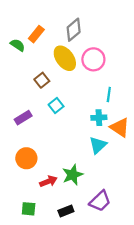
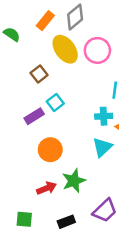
orange rectangle: (36, 34) -> (45, 21), moved
purple rectangle: (23, 118) -> (34, 116), moved
orange circle: (26, 158) -> (50, 150), moved

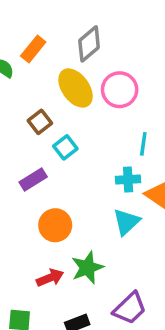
orange rectangle: (45, 21) -> (33, 49), moved
cyan square: (55, 103) -> (65, 147), moved

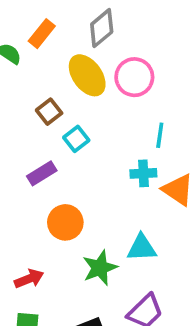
cyan triangle: (126, 222) -> (142, 248), moved, turned 40
red arrow: (50, 278) -> (29, 279), moved

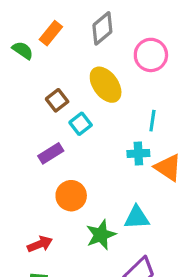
yellow ellipse: (87, 75) -> (106, 85), moved
pink circle: (134, 77) -> (151, 55), moved

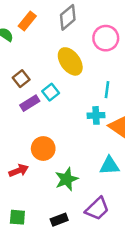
brown square: (57, 100) -> (21, 79), moved
purple rectangle: (51, 153) -> (30, 103), moved
cyan triangle: (137, 218) -> (109, 166), moved
red arrow: (40, 244) -> (19, 171), moved

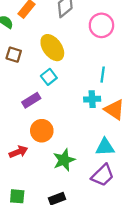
yellow ellipse: (70, 61) -> (52, 48), moved
brown square: (21, 79) -> (14, 55), moved, turned -35
purple rectangle: (30, 103) -> (31, 100), moved
purple trapezoid: (97, 209) -> (103, 175), moved

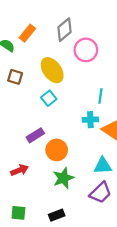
pink circle: (101, 25) -> (86, 50), moved
purple rectangle: (31, 100) -> (35, 135), moved
orange circle: (42, 131) -> (57, 150), moved

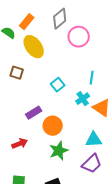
yellow ellipse: (52, 70) -> (34, 47), moved
brown square: (15, 77) -> (17, 73), moved
cyan square: (49, 98) -> (58, 85), moved
cyan cross: (90, 120) -> (83, 99), turned -32

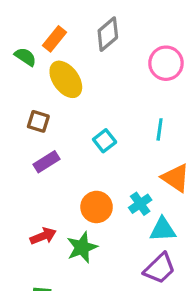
pink circle: (79, 37) -> (166, 63), moved
cyan cross: (83, 99) -> (140, 204), moved
purple rectangle: (34, 113) -> (46, 162), moved
green star: (59, 151) -> (82, 247), moved

